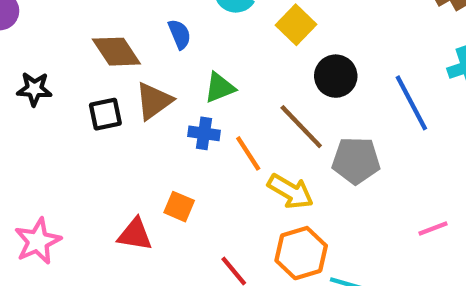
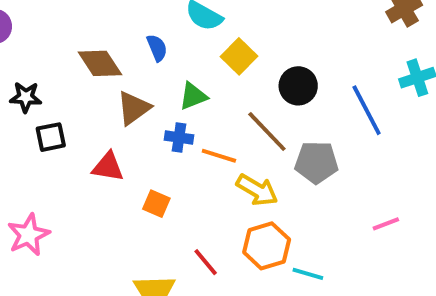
yellow square: (296, 25) -> (239, 56), moved
black square: (105, 114) -> (51, 137), moved
orange line: (248, 153) -> (219, 156), turned -40
red triangle: (135, 234) -> (108, 167), moved

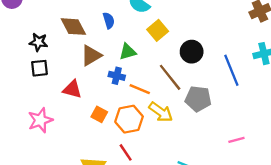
black star: (26, 97) -> (38, 42), moved
pink star: (28, 235) -> (40, 120), moved
orange hexagon: (267, 246) -> (129, 119), moved

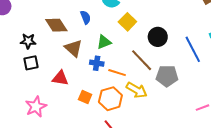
brown triangle: (91, 55) -> (73, 48), turned -42

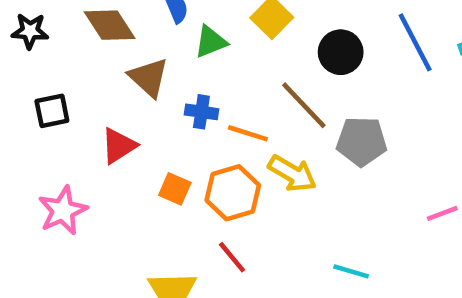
black star: (28, 41) -> (30, 31), moved
green triangle: (104, 42) -> (211, 42), moved
blue line: (193, 49) -> (415, 42), moved
red triangle: (60, 78) -> (119, 146), turned -42

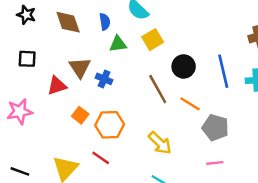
brown triangle: (149, 77) -> (80, 68), moved
orange line: (248, 133) -> (190, 104), moved
gray pentagon: (362, 141) -> (215, 128), moved
yellow arrow: (292, 173) -> (160, 143), moved
red line: (232, 257) -> (101, 158), turned -30

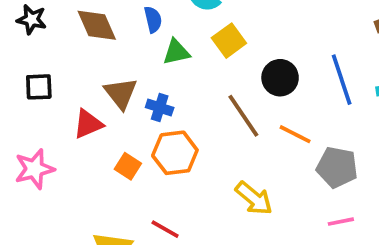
orange hexagon: (110, 125) -> (175, 153), moved

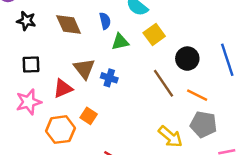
orange hexagon: (175, 153) -> (60, 130), moved
gray pentagon: (337, 167) -> (203, 124), moved
pink star: (34, 169) -> (29, 102), moved

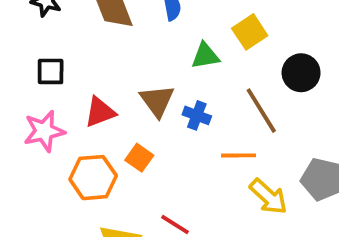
green triangle: (120, 42) -> (205, 56), moved
brown triangle: (84, 69) -> (157, 101), moved
blue cross: (109, 78) -> (197, 115), moved
orange line: (197, 95) -> (238, 155), moved, turned -30

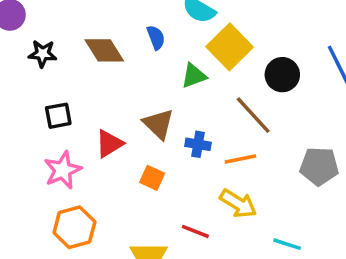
yellow square: (250, 32) -> (230, 47), size x1.4
blue cross: (197, 115) -> (198, 144), moved
orange hexagon: (93, 178) -> (74, 227), moved
yellow arrow: (268, 197) -> (238, 204), moved

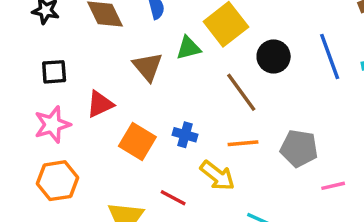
brown triangle: (158, 124) -> (148, 67), moved
blue cross: (198, 144) -> (185, 135), moved
orange line: (240, 159) -> (243, 143), moved
orange square: (152, 178) -> (137, 142), size x1.5

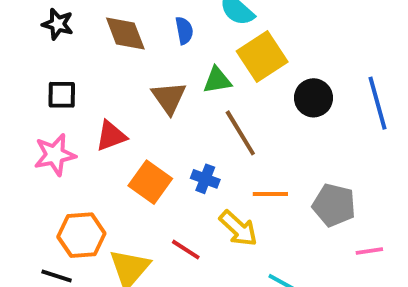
brown line: (241, 92) -> (240, 133), moved
orange hexagon: (57, 181) -> (81, 235), moved

